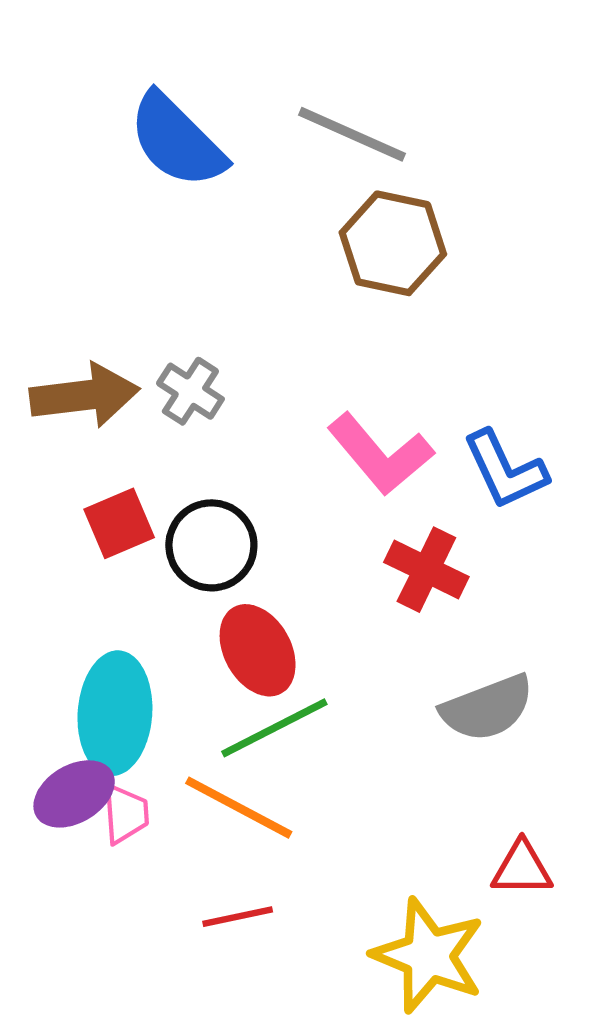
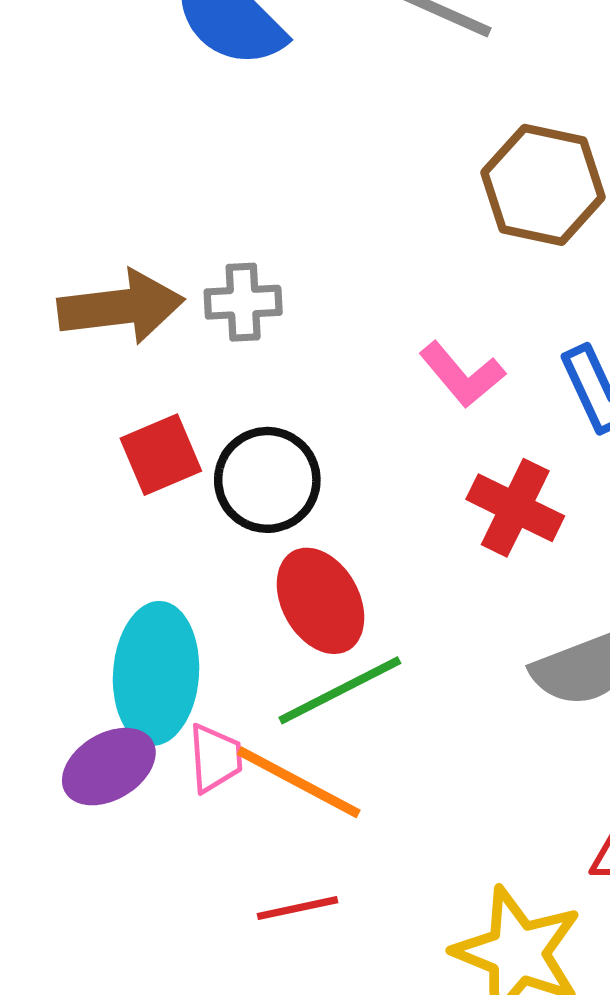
brown hexagon: (393, 243) -> (543, 185), moved
gray cross: (190, 391) -> (243, 302), turned -36
pink L-shape: (380, 454) -> (462, 375), size x0.7
pink trapezoid: (125, 814) -> (215, 758), moved

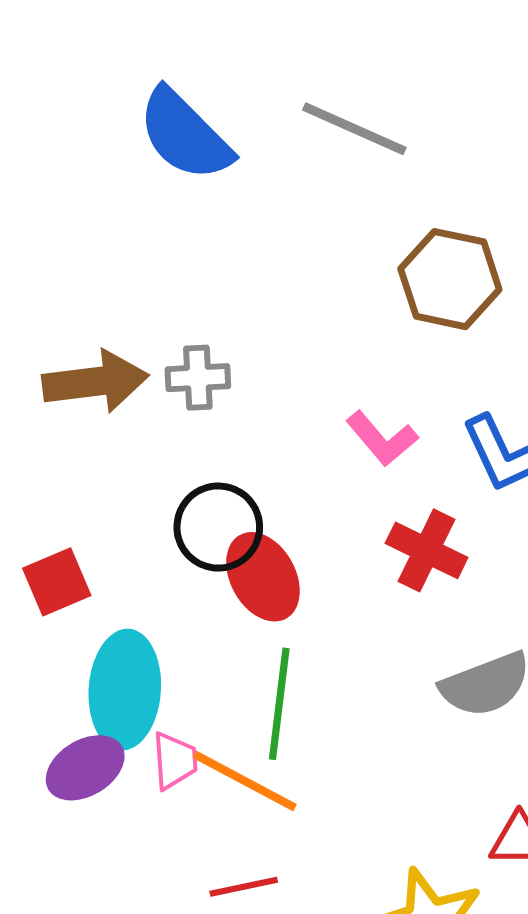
red square: (161, 455) -> (57, 582), moved
red ellipse: (320, 601) -> (263, 577), moved
green line: (340, 690) -> (279, 704), turned -56

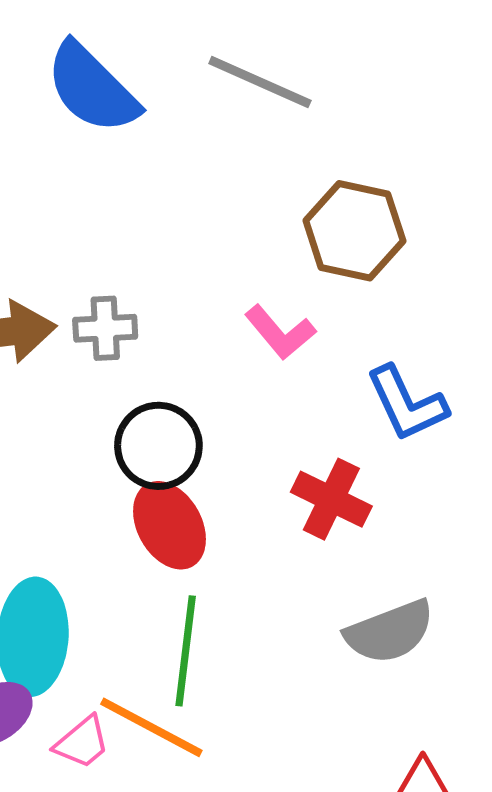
pink L-shape: (382, 439) -> (280, 332), moved
black circle: (218, 527) -> (158, 446), moved
pink trapezoid: (175, 761) -> (82, 742), moved, turned 54

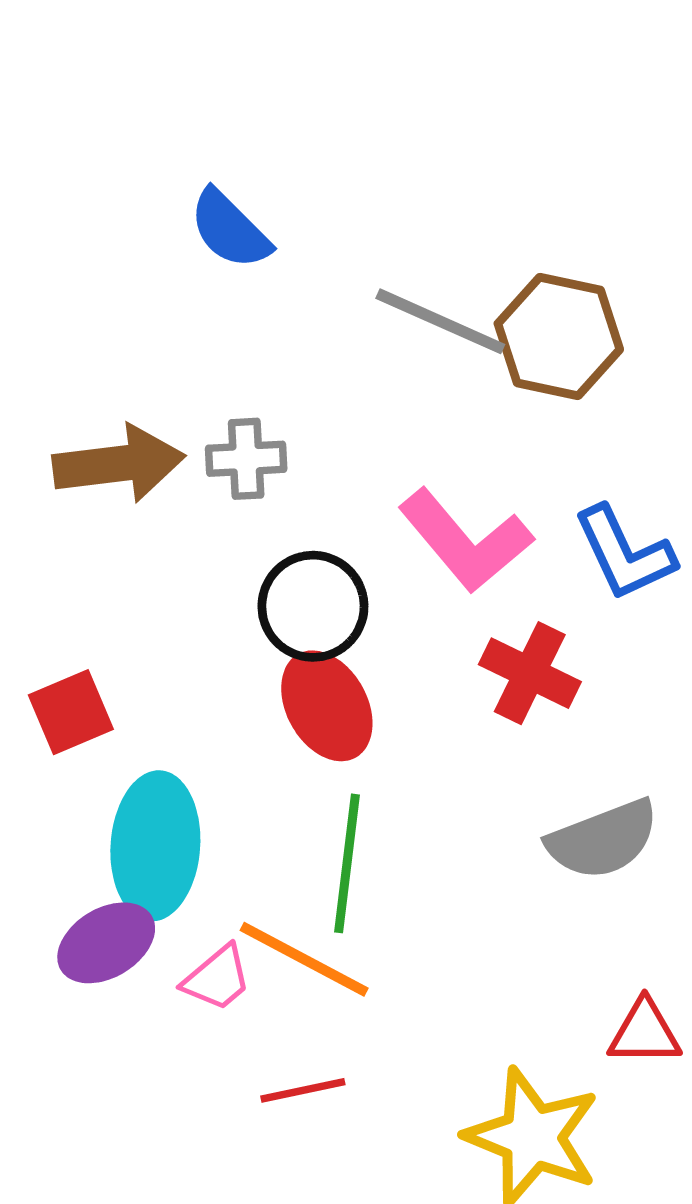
gray line: (260, 82) -> (440, 321), moved
blue semicircle: (92, 88) -> (230, 229), moved, size x0.7
pink L-shape: (280, 332) -> (466, 541), moved, size x1.5

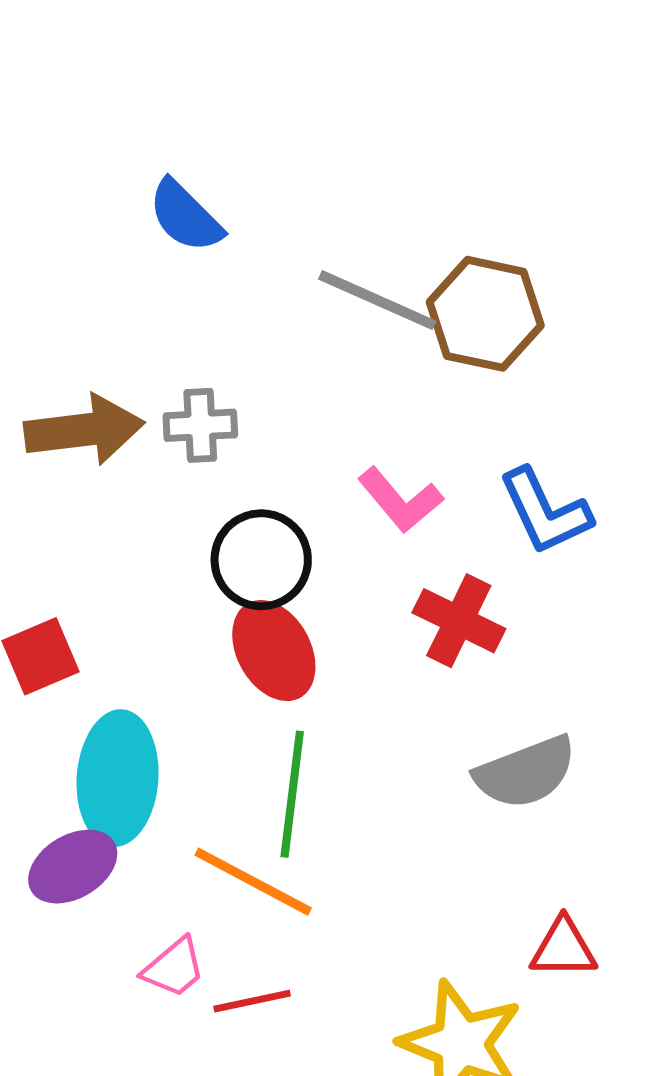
pink L-shape: (466, 541) -> (400, 500), size x0.7
pink trapezoid: (217, 978) -> (174, 968), moved

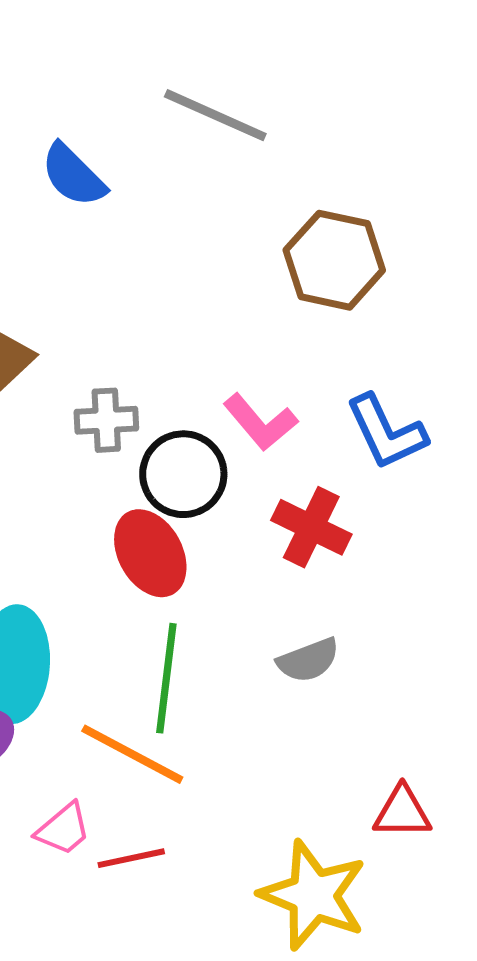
gray line: (377, 300) -> (215, 115), moved
gray cross: (200, 425) -> (106, 420), moved
black circle: (261, 560) -> (183, 474), moved
gray semicircle: (526, 772) -> (308, 660), moved, size x0.7

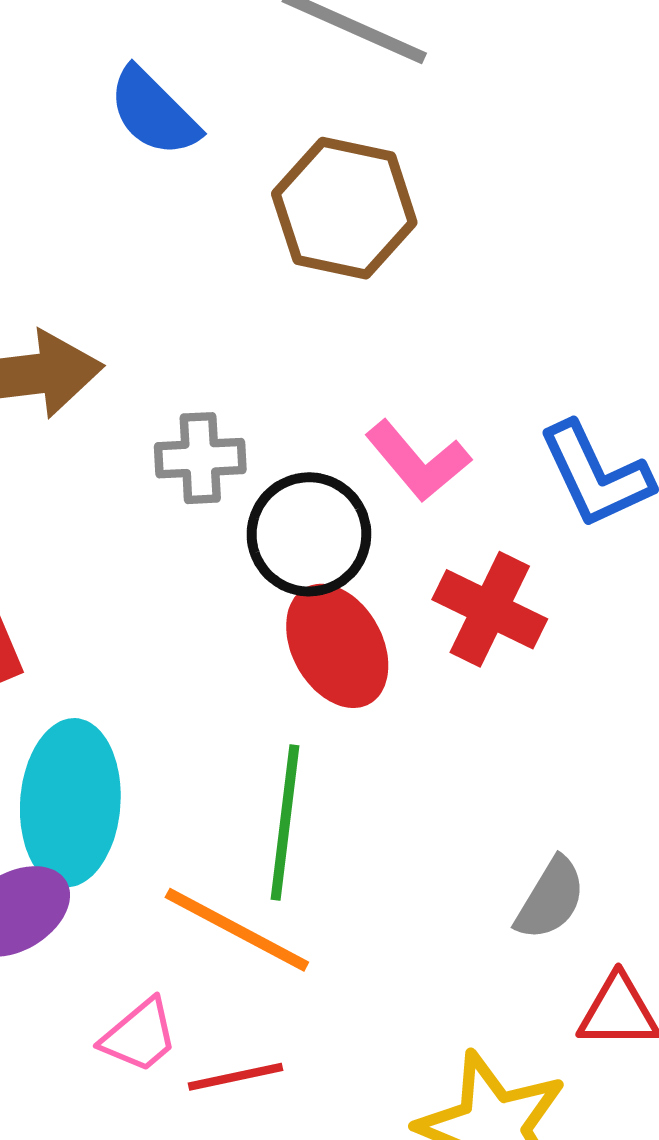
brown hexagon: (334, 260) -> (344, 208), moved
red ellipse: (150, 553) -> (337, 646), moved
gray semicircle: (308, 660) -> (550, 899), moved, turned -38

